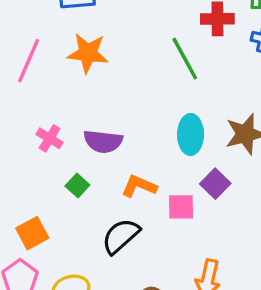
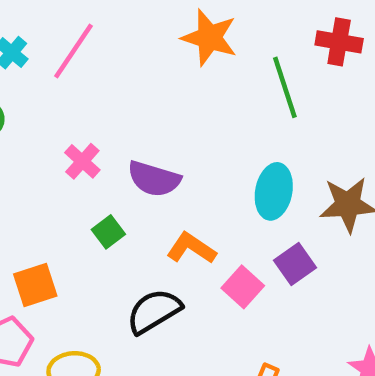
orange star: (88, 53) -> (209, 38), moved
pink square: (181, 207) -> (243, 287), turned 32

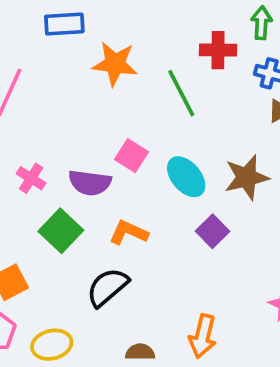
cyan ellipse: (274, 191) -> (186, 177), turned -42
green square: (108, 232) -> (61, 231), size x1.6
pink square: (243, 287) -> (132, 156), moved

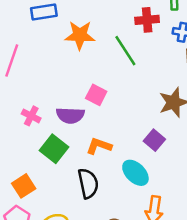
cyan ellipse: (186, 177) -> (135, 173), moved
black semicircle: (107, 287) -> (88, 183), turned 124

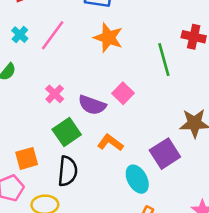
orange star: (80, 35) -> (108, 38), moved
purple square: (154, 140) -> (165, 154), size x1.4
black semicircle: (88, 183) -> (68, 171), moved

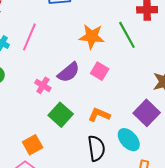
orange star: (108, 38) -> (92, 37), moved
purple semicircle: (92, 105) -> (69, 72), moved, turned -45
black semicircle: (68, 171) -> (96, 148), moved

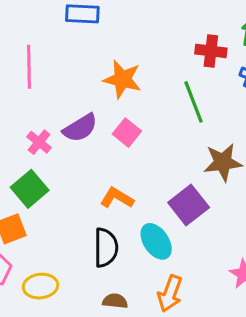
green line: (127, 35) -> (194, 102), moved
pink line: (29, 37) -> (29, 67), turned -32
green square: (61, 115) -> (30, 189), moved

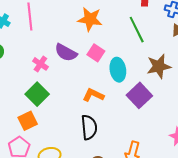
purple semicircle: (80, 128) -> (66, 53), turned 65
cyan ellipse: (156, 241) -> (118, 70), moved, turned 30

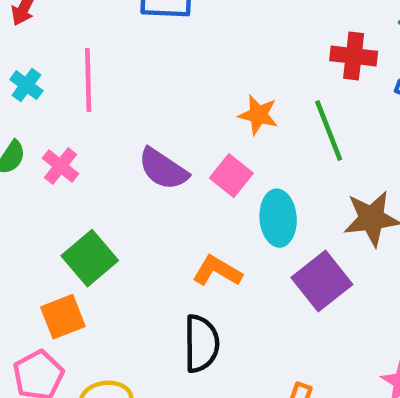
orange star: (90, 19) -> (258, 115), moved, size x0.7
pink cross: (40, 64) -> (61, 166), moved

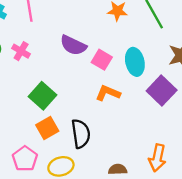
pink square: (231, 176) -> (102, 60), moved
orange square: (63, 317) -> (47, 128), moved
black semicircle: (201, 344) -> (81, 134), moved

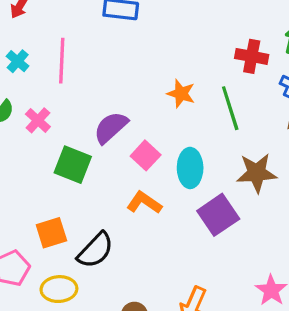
purple semicircle: (73, 45) -> (111, 128), turned 100
green square: (42, 96) -> (73, 165), moved, turned -32
black semicircle: (81, 134) -> (95, 250), turned 40

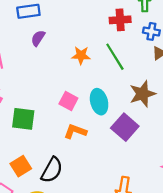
purple semicircle: (111, 128) -> (38, 38), moved, size x0.7

